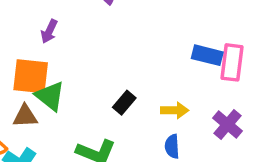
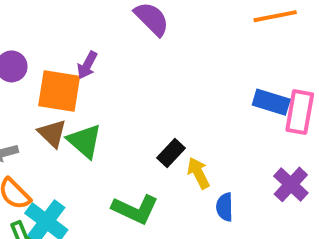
orange square: (31, 76) -> (59, 91), moved
yellow arrow: (175, 110) -> (198, 173), moved, turned -120
brown triangle: (25, 116) -> (52, 133), moved, turned 44

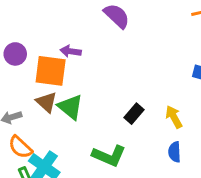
purple arrow: (87, 65) -> (71, 51), turned 72
yellow arrow: (198, 173) -> (174, 117), moved

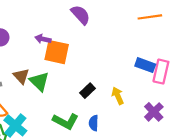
orange square: (51, 71) -> (57, 52), moved
blue semicircle: (174, 152) -> (94, 123), moved

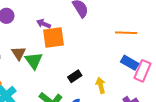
orange line: (150, 17) -> (126, 33), moved
orange square: (57, 52) -> (54, 37), turned -30

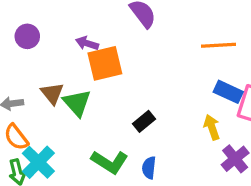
yellow arrow: (101, 85) -> (212, 127), moved

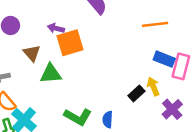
brown triangle: (52, 93) -> (32, 53), moved
green triangle: (77, 103) -> (51, 74), turned -50
black rectangle: (144, 121) -> (136, 93), moved

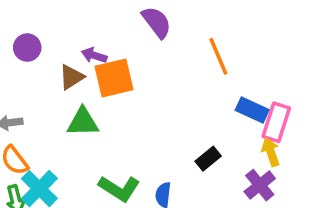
orange line: (155, 24) -> (218, 56), moved, turned 70
brown triangle: (32, 53) -> (71, 77), moved, turned 36
yellow arrow: (153, 86) -> (271, 152), moved

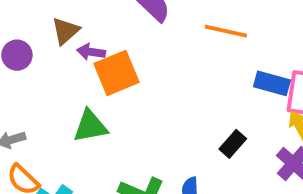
orange line: (218, 56) -> (226, 31), turned -45
brown triangle: (71, 77) -> (65, 31), moved

